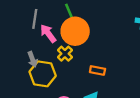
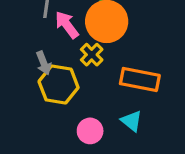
orange rectangle: (97, 70) -> (140, 80), size x1.6

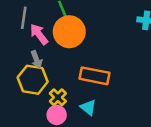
yellow cross: (92, 55) -> (58, 97), moved
gray arrow: (44, 63) -> (36, 59), moved

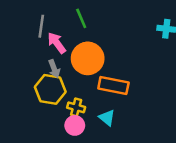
orange circle: (69, 32) -> (88, 58), moved
yellow cross: (58, 97) -> (76, 107), turned -30

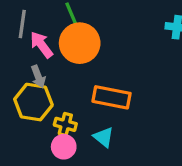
orange circle: (88, 58) -> (80, 43), moved

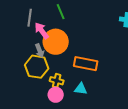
orange circle: (80, 43) -> (56, 42), moved
cyan triangle: (104, 137) -> (81, 89), turned -32

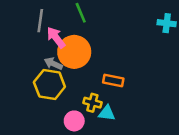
gray arrow: (40, 51) -> (53, 64), turned 136
orange rectangle: (86, 64) -> (113, 81), size x0.7
yellow cross: (57, 81) -> (92, 103), moved

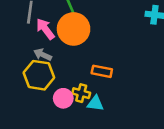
orange circle: (74, 52) -> (74, 29), moved
pink circle: (74, 121) -> (63, 98), moved

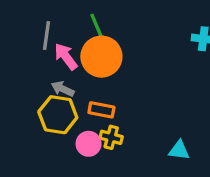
orange rectangle: (102, 71) -> (101, 110), moved
cyan triangle: (95, 103) -> (179, 150), moved

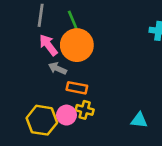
gray line: (47, 36) -> (41, 15), moved
gray arrow: (63, 89) -> (57, 68), moved
yellow hexagon: (58, 115) -> (42, 120), moved

